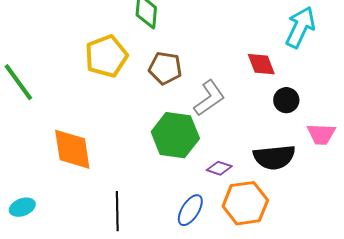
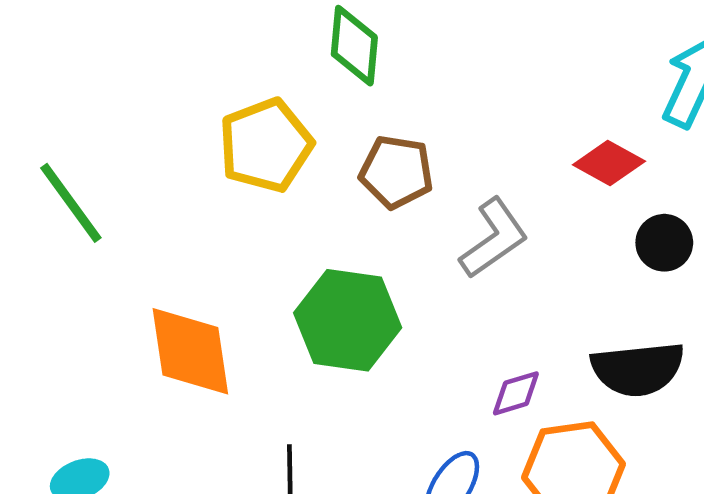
red diamond: (261, 64) -> (609, 163), turned -40
green hexagon: (175, 135) -> (348, 320), moved
purple diamond: (219, 168) -> (516, 393), turned -35

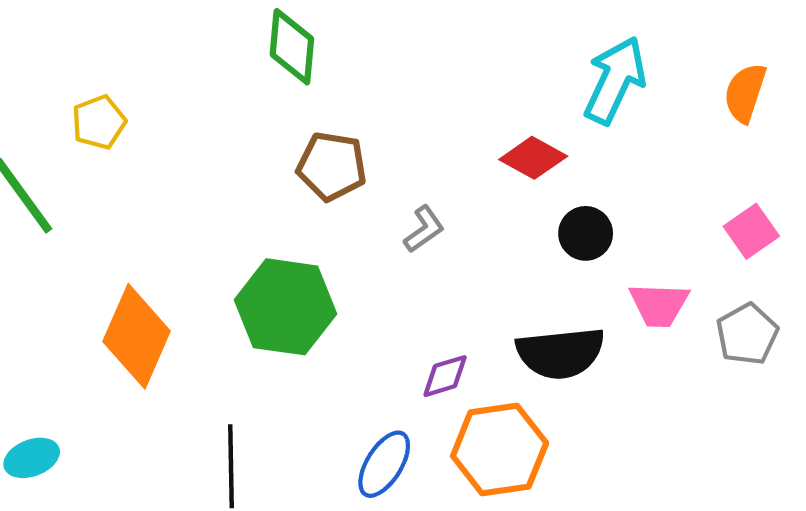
yellow pentagon: (266, 145) -> (99, 122), moved, size x0.6
gray L-shape: (494, 238) -> (424, 229), size x0.6
orange diamond: (190, 351) -> (137, 336), turned 32

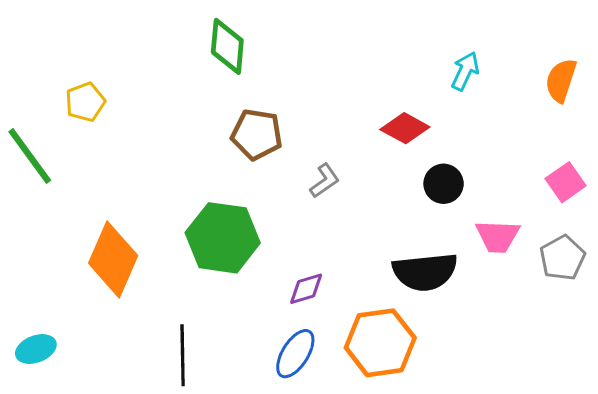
cyan arrow: (615, 80) -> (465, 71), size x0.6
purple diamond: (445, 376) -> (306, 289), moved

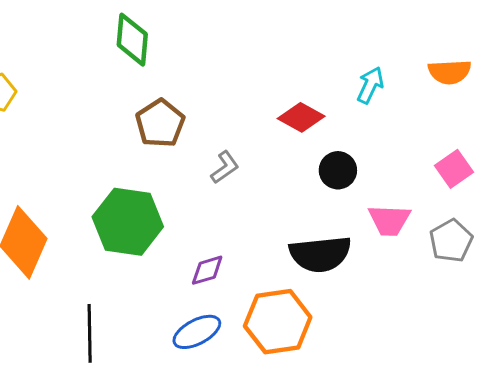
cyan arrow: (465, 71) -> (370, 85), moved
orange semicircle: (561, 80) -> (450, 72), turned -111
brown pentagon: (257, 134) -> (160, 123), turned 30
blue ellipse: (295, 354) -> (197, 332), turned 30

